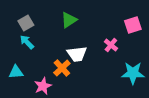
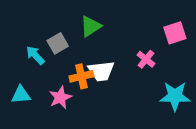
gray square: (26, 23) -> (58, 43), moved
orange cross: (62, 68) -> (81, 76), moved, turned 30
pink star: (43, 86) -> (60, 97), moved

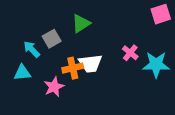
pink square: (175, 33) -> (161, 14), moved
cyan triangle: (21, 95) -> (22, 73), moved
cyan star: (175, 96) -> (156, 65), moved

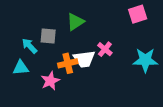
pink square: (161, 14) -> (138, 14), moved
gray square: (52, 39) -> (48, 36), turned 35
pink cross: (130, 53) -> (105, 49), moved

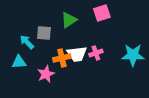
pink square: (138, 14) -> (102, 13), moved
pink cross: (105, 49) -> (96, 53), moved, turned 32

